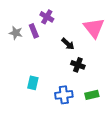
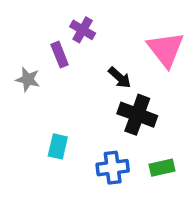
gray star: (16, 33) -> (28, 79), moved
black cross: (78, 65) -> (137, 115), size x1.5

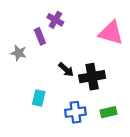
pink triangle: (166, 49) -> (111, 33), turned -36
black arrow: (120, 78) -> (66, 70), moved
black cross: (137, 115) -> (92, 77), turned -30

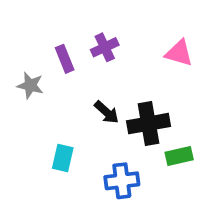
purple cross: (55, 20) -> (105, 47), moved, turned 35
pink triangle: (111, 33) -> (179, 53), size x0.7
green rectangle: (109, 112) -> (179, 156), moved

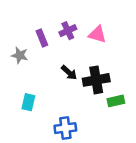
pink triangle: (179, 53) -> (97, 34), moved
cyan rectangle: (63, 158) -> (28, 102), moved
blue cross: (122, 181) -> (65, 128), moved

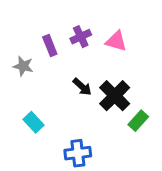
black cross: (96, 80) -> (115, 96), turned -35
green rectangle: (116, 101) -> (138, 121), turned -35
cyan rectangle: (28, 102) -> (34, 122), turned -56

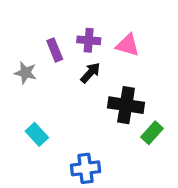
purple cross: (81, 37) -> (89, 40), turned 30
black arrow: (82, 87) -> (90, 73), moved, turned -90
black cross: (115, 96) -> (126, 105), turned -36

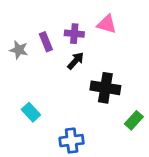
pink triangle: (128, 45) -> (107, 24), moved
gray star: (25, 73) -> (19, 50), moved
green rectangle: (152, 133) -> (134, 120), moved

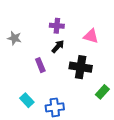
pink triangle: (107, 24) -> (91, 36), moved
purple rectangle: (46, 42) -> (40, 65), moved
cyan rectangle: (31, 112) -> (27, 100), moved

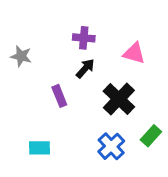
black cross: (81, 67) -> (119, 99), turned 35
cyan rectangle: (27, 100) -> (39, 148), turned -48
blue cross: (55, 107) -> (111, 146), moved, turned -36

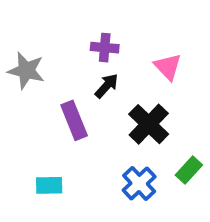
pink triangle: (134, 53) -> (168, 67), turned 30
gray star: (21, 56) -> (26, 71), size x1.4
purple rectangle: (59, 96) -> (74, 120), size x1.4

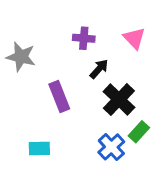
pink triangle: (168, 67) -> (134, 38), moved
black arrow: (107, 86) -> (99, 69), moved
green rectangle: (189, 170) -> (139, 132), moved

